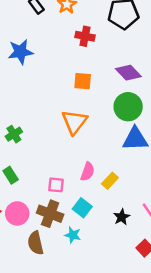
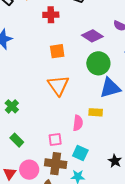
yellow rectangle: (110, 181) -> (96, 112), moved, turned 64
black star: (122, 217) -> (115, 161), moved

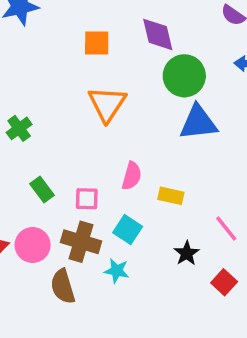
purple diamond: (92, 36) -> (158, 34), moved, turned 35
orange square: (57, 51) -> (97, 43), moved
yellow rectangle: (96, 112) -> (171, 196), moved
green rectangle: (17, 140) -> (42, 190), moved

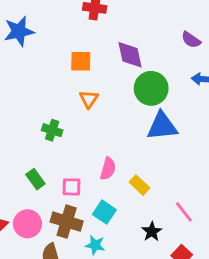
orange triangle: (107, 104) -> (89, 99), moved, size x0.6
green cross: (19, 128) -> (52, 130), moved, turned -36
yellow rectangle: (171, 196) -> (139, 185), turned 30

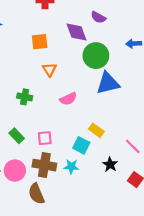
purple semicircle: (191, 40) -> (98, 17), moved
pink semicircle: (108, 169) -> (68, 99), moved, turned 56
cyan square: (104, 212) -> (81, 145), moved
cyan star: (95, 245) -> (71, 167), moved

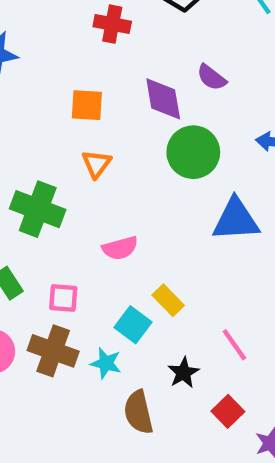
blue triangle: (108, 83) -> (236, 220), moved
green cross: (25, 97) -> (38, 209), size x1.6
pink semicircle: (68, 99) -> (120, 248), moved
brown semicircle: (36, 194) -> (138, 412), moved

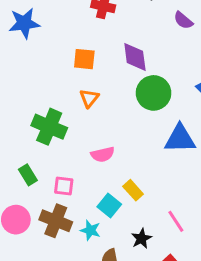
purple semicircle: (212, 77) -> (183, 20), moved

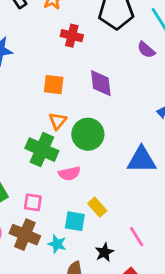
green circle: (154, 93) -> (88, 134), moved
green cross: (49, 127) -> (42, 150), moved
cyan square: (109, 206) -> (75, 221), turned -30

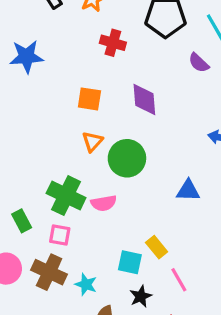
green cross: (42, 150) -> (66, 196), moved
blue triangle: (142, 160) -> (188, 191), size x0.7
yellow rectangle: (97, 207) -> (157, 247), moved
cyan square: (75, 221) -> (130, 262), moved

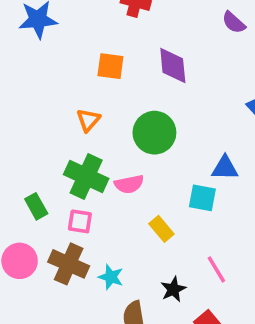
orange triangle: (92, 141) -> (88, 120), moved
yellow rectangle: (157, 247) -> (161, 229), moved
cyan square: (130, 262) -> (202, 198), moved

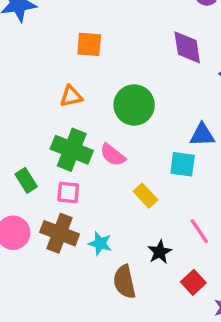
purple diamond: (173, 66) -> (187, 47), moved
orange triangle: (88, 120) -> (71, 96), turned 40
pink semicircle: (129, 184) -> (113, 155), turned 52

